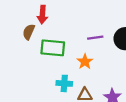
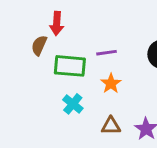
purple line: (95, 38) -> (106, 53), moved
cyan cross: (64, 83) -> (73, 104), moved, turned 35

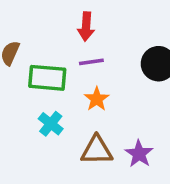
red arrow: (57, 23) -> (86, 27), moved
brown triangle: (111, 126) -> (97, 150), size x1.4

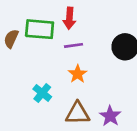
green rectangle: (47, 78) -> (40, 29), moved

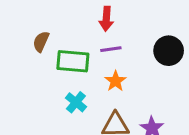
green rectangle: (40, 29) -> (73, 61), moved

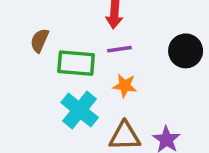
orange star: (115, 81) -> (125, 86), turned -30
cyan cross: (76, 102) -> (80, 110), size x1.5

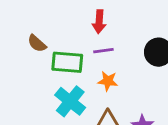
brown semicircle: (40, 40) -> (37, 43), turned -72

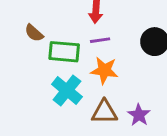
orange star: (108, 81) -> (104, 70), size x1.4

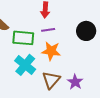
brown triangle: (104, 112) -> (51, 80), turned -48

